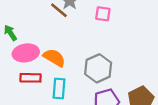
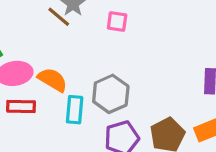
cyan rectangle: (59, 89) -> (75, 110), moved

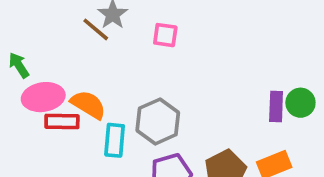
red rectangle: (21, 106) -> (62, 121), moved

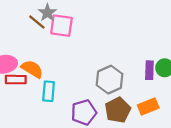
pink square: (165, 35) -> (61, 26), moved, size x1.5
gray hexagon: (158, 121) -> (110, 80), moved

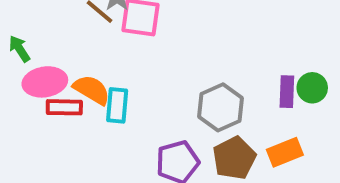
cyan rectangle: (49, 91) -> (117, 105), moved

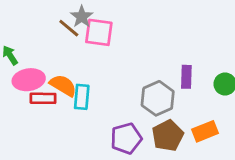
purple rectangle: (287, 92) -> (186, 77), moved

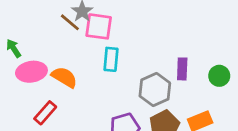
cyan rectangle: (82, 97) -> (111, 59), moved
red rectangle: (43, 98) -> (45, 113), moved, turned -50

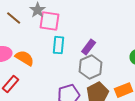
brown line: (70, 22) -> (14, 18), moved
purple rectangle: (182, 69) -> (89, 47), moved, turned 35

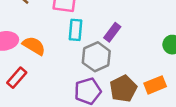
gray hexagon: (91, 67) -> (96, 57), moved

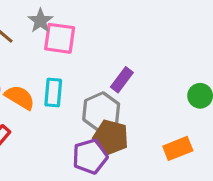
cyan rectangle: (75, 30) -> (53, 93), moved
brown pentagon: (123, 89) -> (111, 137), moved, turned -30

